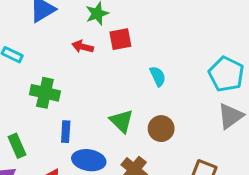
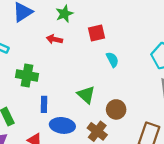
red square: (120, 39) -> (96, 33), moved
brown circle: (161, 129) -> (116, 109), moved

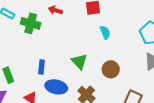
green cross: (27, 76) -> (31, 23), moved
brown circle: (116, 109) -> (111, 69), moved

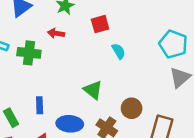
blue rectangle: (41, 67) -> (40, 105), moved
brown circle: (111, 69) -> (132, 108), moved

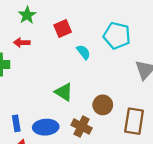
cyan pentagon: (173, 44) -> (117, 36), moved
blue rectangle: (40, 105) -> (16, 123), moved

